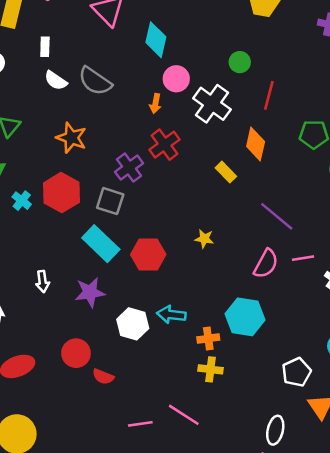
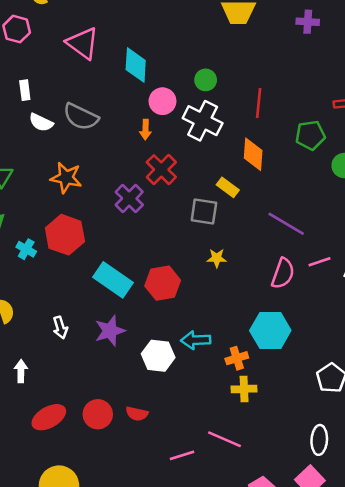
green circle: (240, 62) -> (206, 80), moved
gray square: (110, 201) -> (204, 212), moved
red circle: (76, 353) -> (98, 414), moved

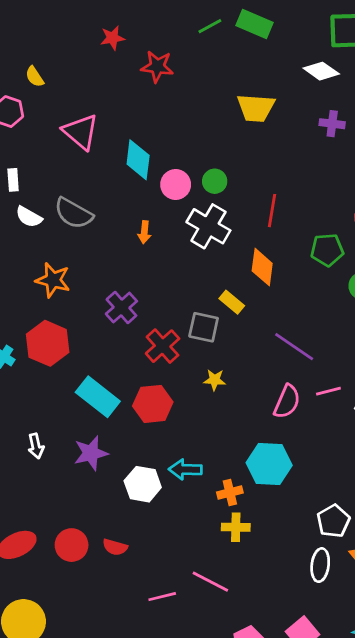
pink circle: (162, 101) -> (176, 185), moved
red cross: (161, 170) -> (163, 346), moved
white ellipse: (319, 440) -> (320, 565), moved

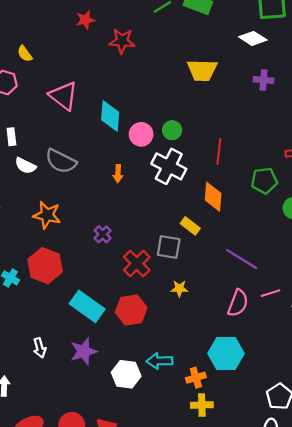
purple cross: (121, 307) -> (103, 234), size x0.7

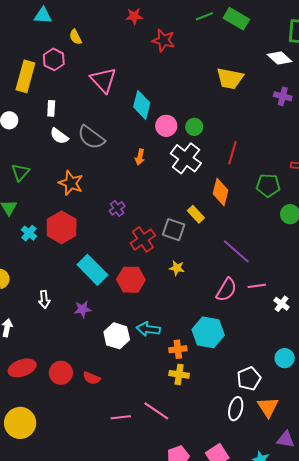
purple star: (84, 351) -> (83, 309), size x0.7

